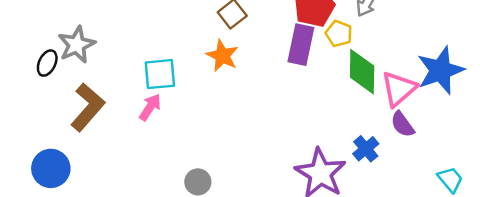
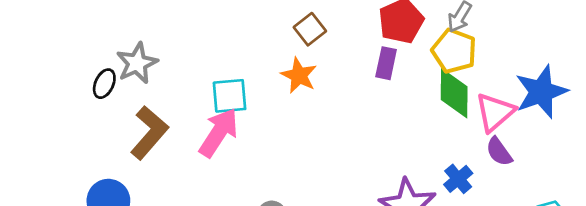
yellow pentagon: (339, 34) -> (454, 51), moved, size x1.5
purple rectangle: (301, 45) -> (386, 63), size x0.7
pink arrow: (150, 107) -> (219, 133), size x1.6

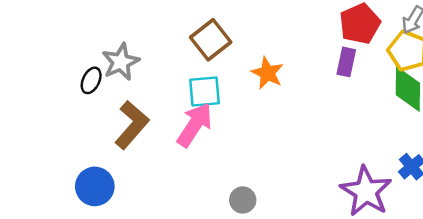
brown square: (310, 29) -> (211, 40), moved, size x1.4

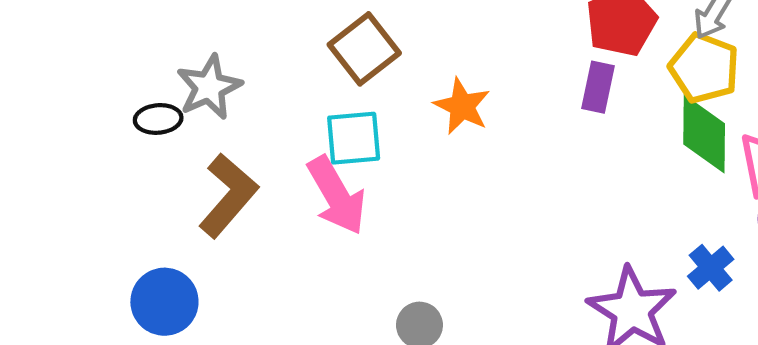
black ellipse: (91, 80) -> (158, 119), turned 60
pink arrow: (195, 125) -> (337, 195), turned 117

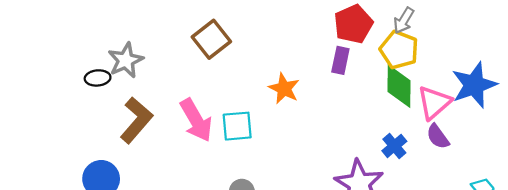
orange star: (462, 106) -> (284, 89), moved
cyan square: (354, 138) -> (237, 126), moved
blue cross: (711, 268) -> (394, 146), moved

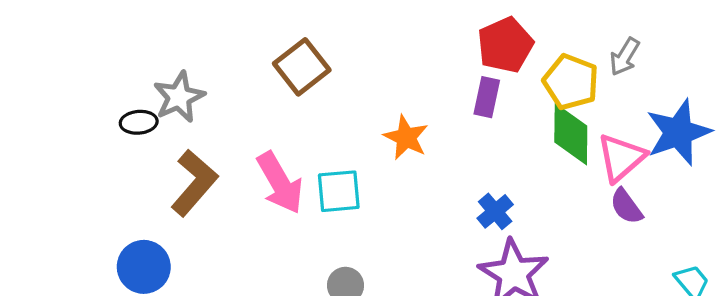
gray arrow: (404, 20) -> (625, 57), moved
blue cross: (394, 146) -> (495, 211), moved

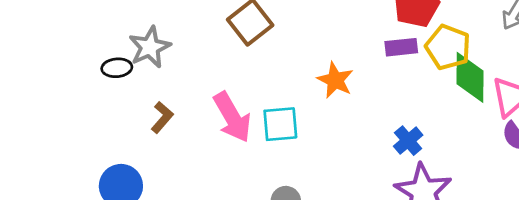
yellow pentagon: (571, 82) -> (448, 47), moved
purple rectangle: (487, 97) -> (401, 47), turned 72
brown L-shape: (194, 183) -> (162, 117), size x0.6

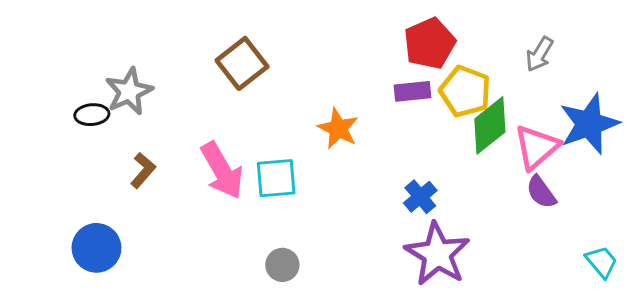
green diamond: (470, 77) -> (490, 125), turned 51

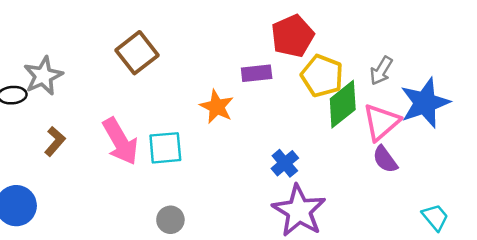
gray arrow: (540, 54) -> (381, 71), moved
purple rectangle: (413, 91) -> (257, 73), moved

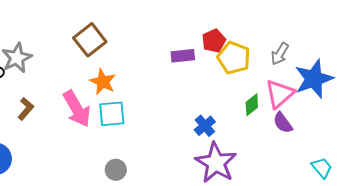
red pentagon: (293, 36) -> (214, 41), moved, size x0.7
green diamond: (343, 104) -> (252, 105), moved, size x0.6
orange star: (217, 107) -> (103, 82), moved

